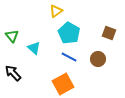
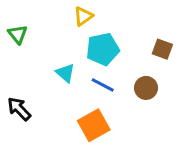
cyan pentagon: (69, 33) -> (103, 49), turned 30
green triangle: (12, 36) -> (18, 34), moved
cyan triangle: (34, 48) -> (65, 73), moved

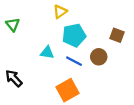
cyan triangle: (65, 73) -> (47, 52), turned -32
brown circle: (146, 88) -> (99, 57), moved

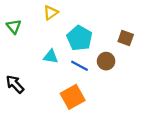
yellow triangle: (60, 12) -> (51, 13), moved
cyan pentagon: (74, 35) -> (79, 38), turned -30

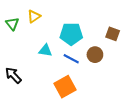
yellow triangle: (51, 13) -> (34, 16), moved
cyan pentagon: (79, 38) -> (71, 34), turned -30

